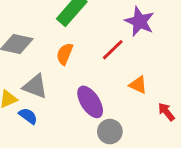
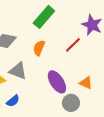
orange triangle: (138, 85) -> (86, 83), moved
blue semicircle: (28, 116) -> (13, 101), moved, turned 104

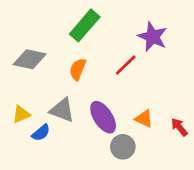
gray triangle: (18, 71) -> (62, 110), moved
blue semicircle: (13, 101) -> (41, 133), moved

